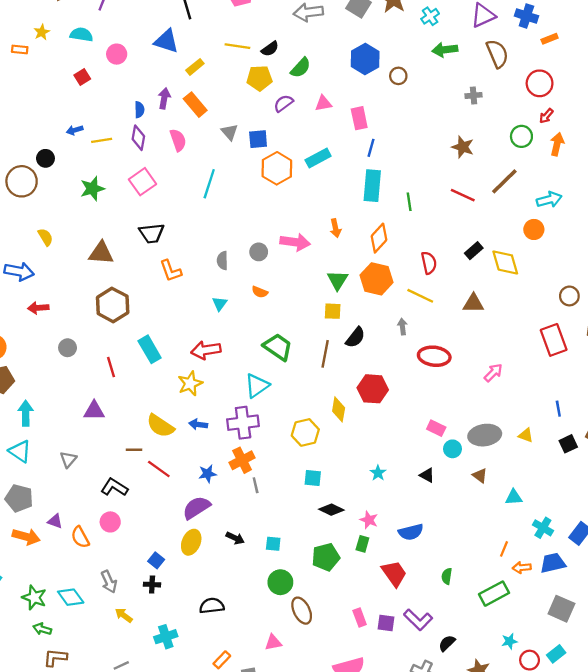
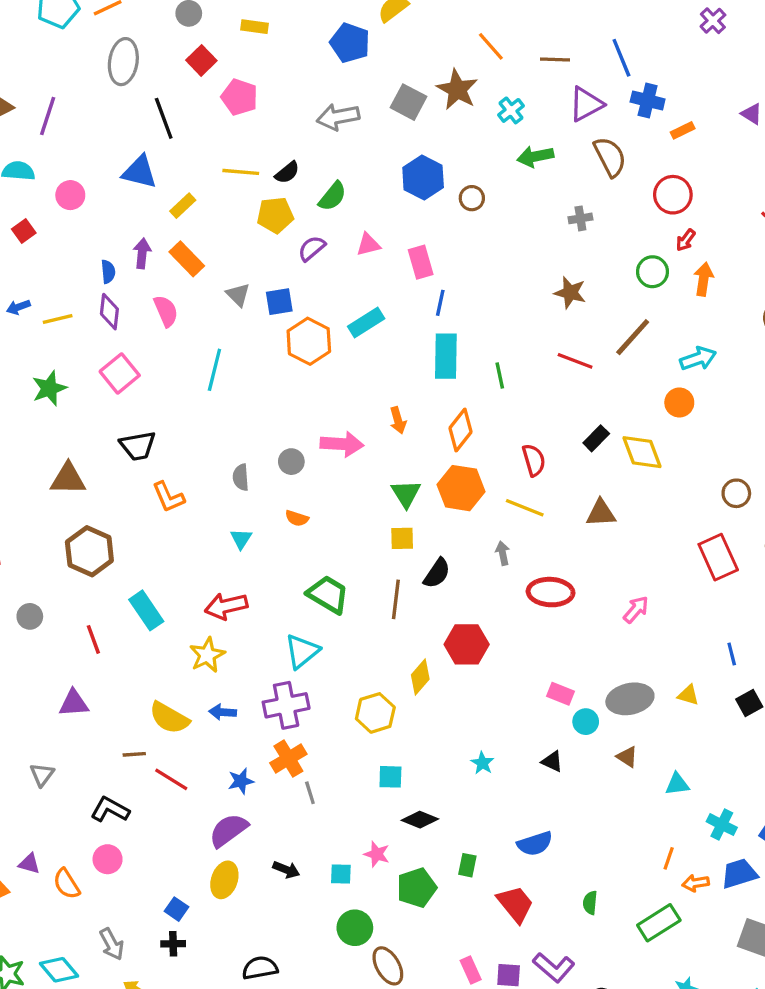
yellow diamond: (339, 409) -> (420, 677), turned 35
pink star: (369, 520) -> (377, 854), moved

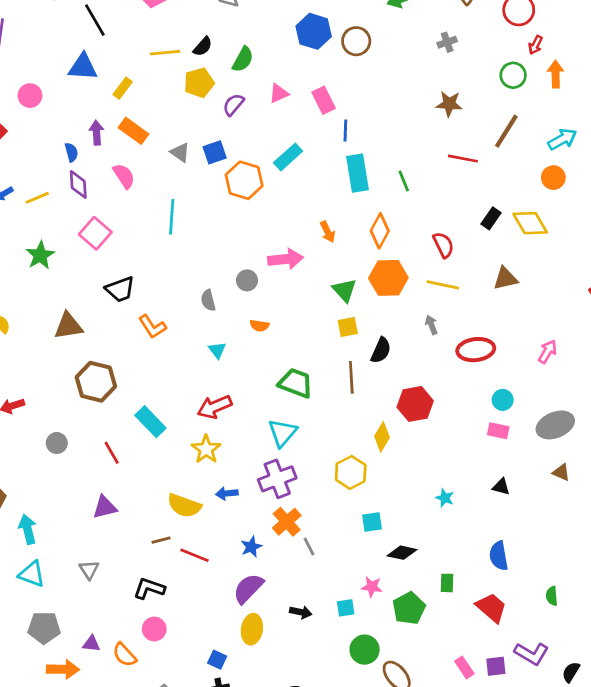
brown circle: (472, 198) -> (356, 41), size x1.4
cyan circle: (586, 722) -> (503, 400), moved
blue semicircle: (535, 844) -> (499, 556), turned 108

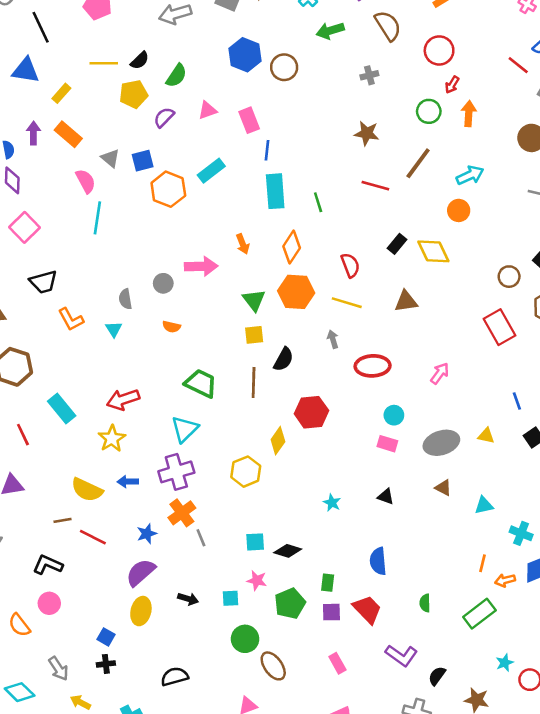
pink semicircle: (124, 176) -> (86, 181), moved
cyan triangle: (217, 350) -> (114, 329), moved
cyan square: (372, 522) -> (255, 542), moved
purple square: (496, 666) -> (331, 612), moved

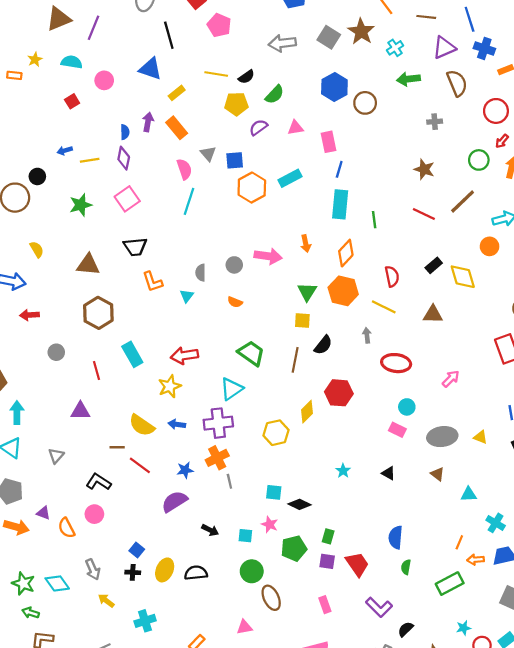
blue semicircle: (378, 561) -> (396, 537), moved
yellow ellipse: (141, 611) -> (165, 570), moved
black semicircle: (175, 677) -> (196, 573), moved

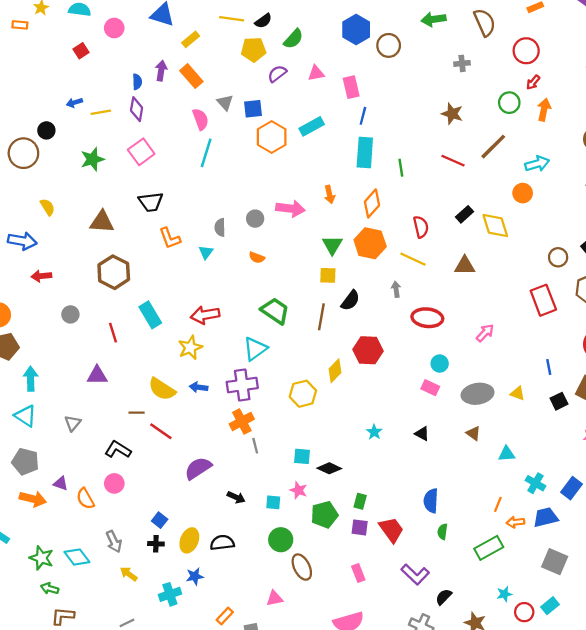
blue star: (185, 470) -> (195, 576), moved

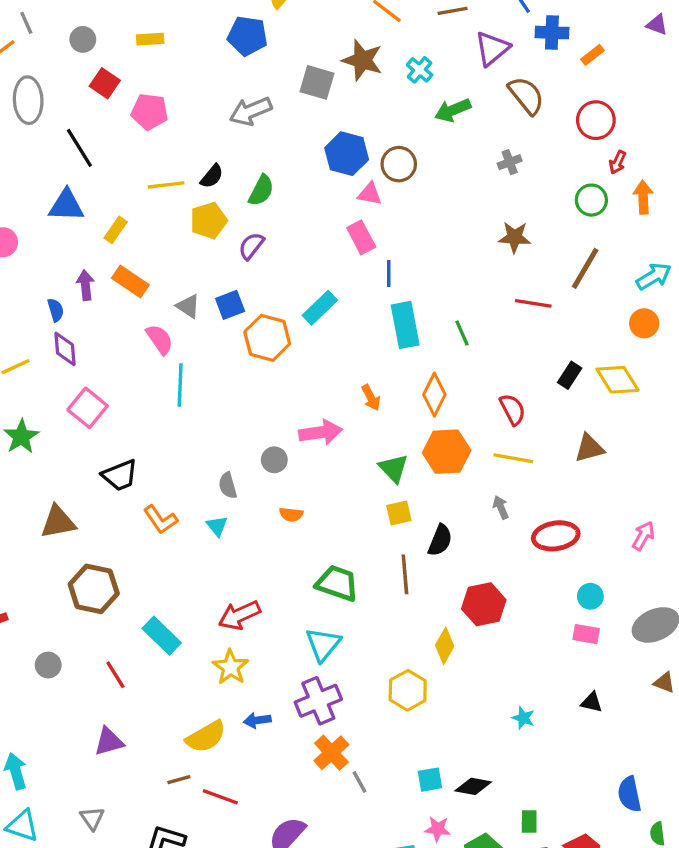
pink triangle: (316, 73) -> (370, 194), moved, turned 36
yellow semicircle: (162, 389) -> (206, 737), turned -48

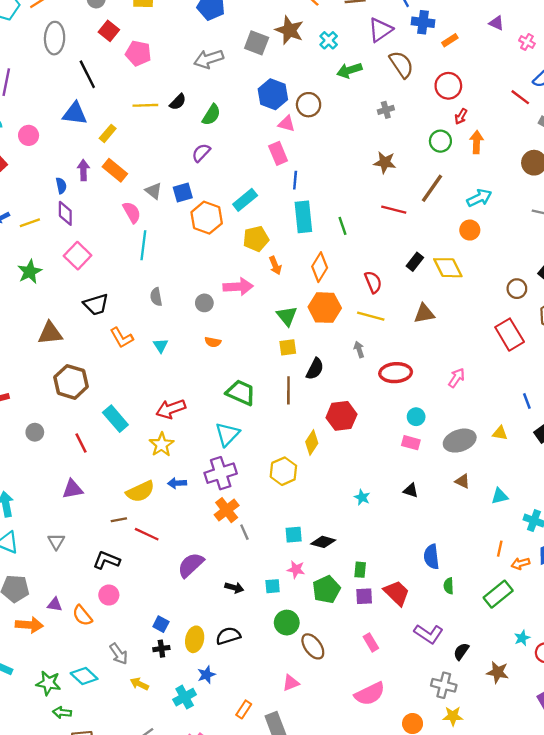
yellow pentagon: (209, 221) -> (256, 239), moved
gray semicircle: (228, 486) -> (156, 297), moved

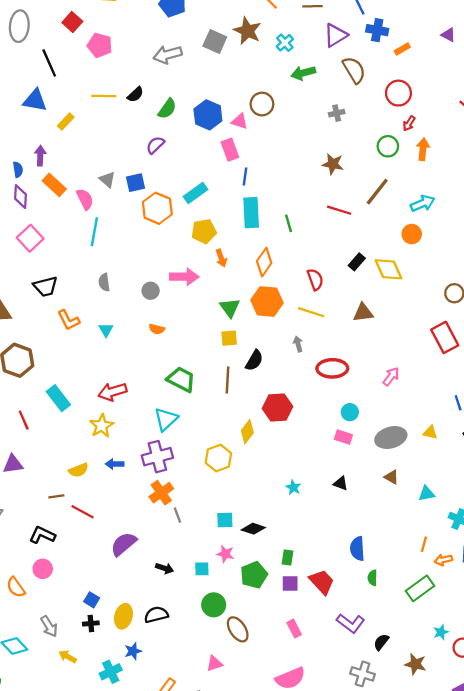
blue hexagon: (273, 94) -> (208, 115), moved
orange rectangle: (115, 170) -> (54, 185), moved
yellow semicircle: (140, 491) -> (79, 470), size x0.7

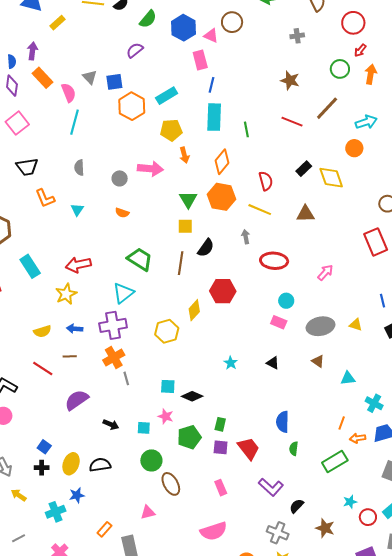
brown line: (56, 496) -> (70, 356), moved

